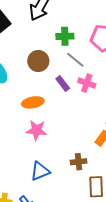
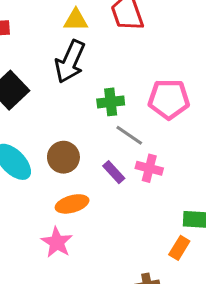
brown circle: (38, 61) -> (63, 157), moved
pink star: (37, 130) -> (57, 242), moved, turned 30

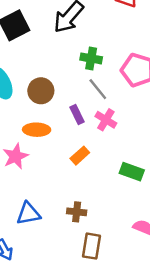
orange rectangle: (179, 248) -> (80, 156), moved

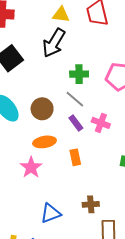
gray line: (98, 89) -> (75, 99), moved
orange rectangle: (80, 156) -> (75, 157), moved, turned -49

